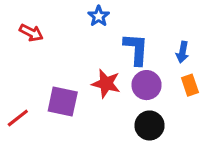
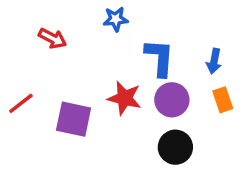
blue star: (99, 16) -> (116, 19), turned 30
red arrow: (31, 33) -> (53, 38), moved
red line: (18, 118) -> (21, 103), moved

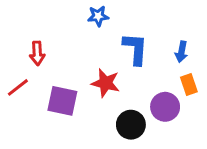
red arrow: (53, 38) -> (37, 53), moved, turned 60
purple circle: (172, 100) -> (165, 107), moved
black circle: (175, 147) -> (131, 125), moved

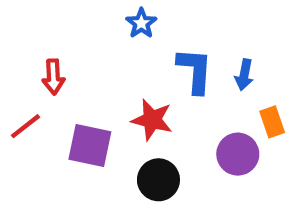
blue star: (98, 16) -> (141, 23), turned -30
blue arrow: (181, 52) -> (244, 75), moved
black circle: (131, 125) -> (158, 180), moved

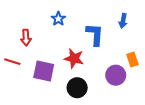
blue star: (141, 23) -> (58, 19), moved
blue arrow: (244, 75) -> (123, 21), moved
red line: (26, 126) -> (12, 62), turned 56

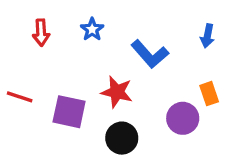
blue arrow: (123, 21) -> (207, 36), moved
blue L-shape: (95, 34) -> (150, 54), turned 135
red arrow: (26, 38) -> (41, 33), moved

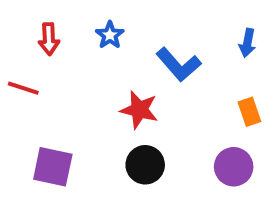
red line: (20, 97) -> (23, 88), moved
purple square: (69, 112) -> (53, 167), moved
purple circle: (183, 118) -> (234, 167), moved

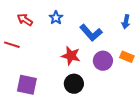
red arrow: (49, 39) -> (25, 20), turned 126
orange rectangle: (249, 112) -> (127, 57), turned -48
purple circle: (234, 167) -> (103, 61), moved

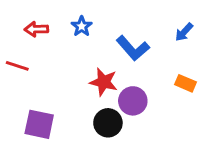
red arrow: (25, 20) -> (36, 29), turned -35
blue arrow: (126, 22) -> (184, 32), turned 32
purple circle: (103, 61) -> (133, 101), moved

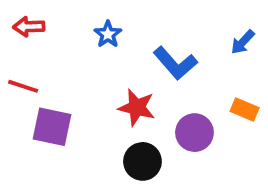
red arrow: (36, 29) -> (29, 27), moved
purple circle: (133, 101) -> (194, 133), moved
purple square: (39, 124) -> (52, 127), moved

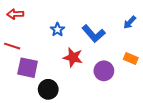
blue star: (108, 34) -> (57, 30), moved
black circle: (142, 161) -> (48, 89), moved

